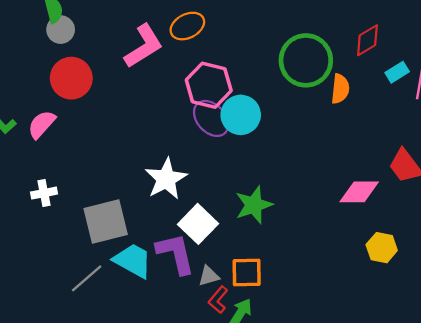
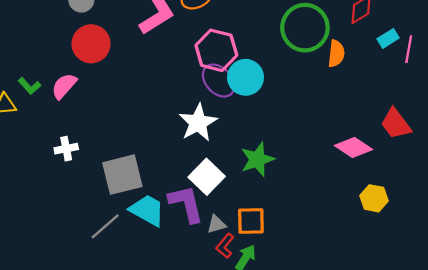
white star: (166, 179) -> (198, 123), moved
pink diamond: (359, 192) -> (354, 148), turned 33

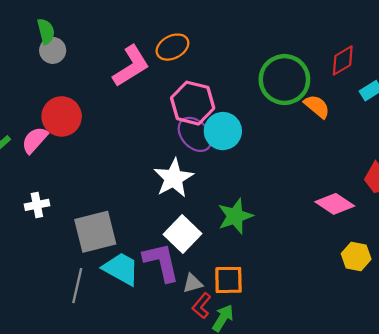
red circle: (91, 44) -> (62, 116), moved
orange semicircle: (336, 54) -> (317, 106), turned -56
gray line: (105, 226) -> (77, 286), turned -36

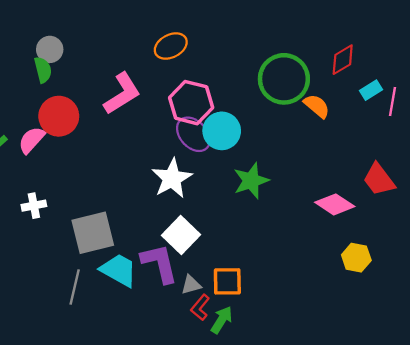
green semicircle: (46, 31) -> (43, 70), moved
pink L-shape: (131, 66) -> (122, 94), moved
green star: (235, 216) -> (251, 181), moved

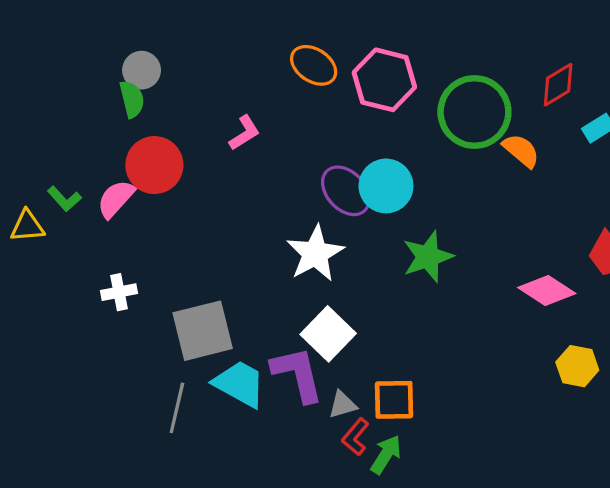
orange ellipse: (171, 46) -> (314, 65), turned 60
pink L-shape: (122, 94) -> (244, 133), size x0.6
pink hexagon: (191, 103) -> (384, 80), moved

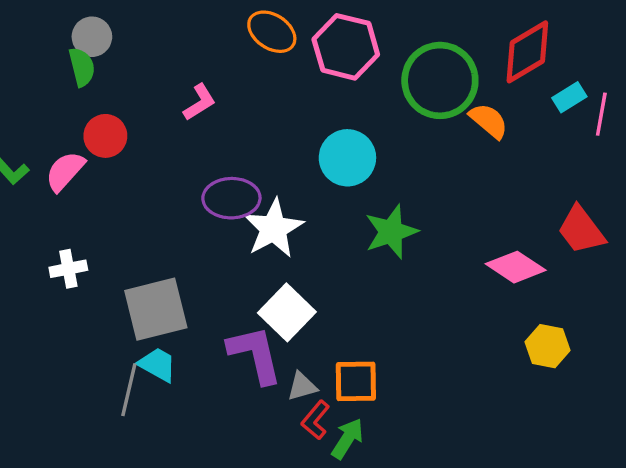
red diamond: (558, 85) -> (527, 52), size x1.4
red circle: (154, 165) -> (105, 136), size x0.7
purple ellipse: (346, 191) -> (231, 198), moved, turned -48
cyan trapezoid: (240, 384) -> (157, 365), moved, size x0.7

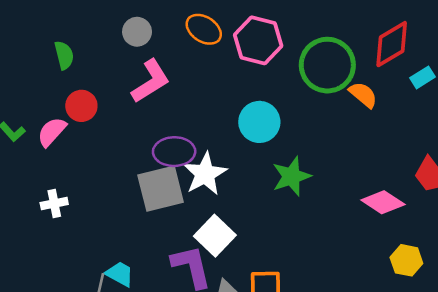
gray circle: (92, 37) -> (137, 32), moved
pink L-shape: (200, 102) -> (151, 81), size x1.6
gray square: (156, 309) -> (161, 189), moved

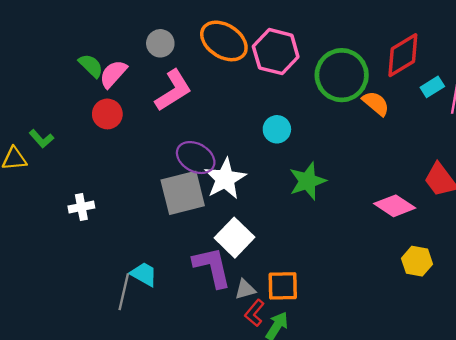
orange ellipse: (204, 29) -> (224, 41), size x1.4
green semicircle: (64, 55) -> (91, 66), turned -32
cyan circle: (259, 122) -> (277, 129), size x0.7
pink semicircle: (52, 132) -> (113, 74), moved
purple ellipse: (174, 152) -> (196, 158), turned 30

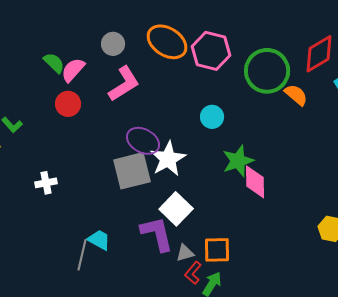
pink diamond: (395, 206) -> (255, 182), moved, turned 56

